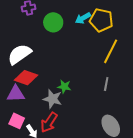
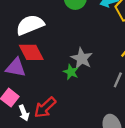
red diamond: (26, 78) -> (31, 52), turned 30
gray star: (52, 99) -> (82, 58), moved

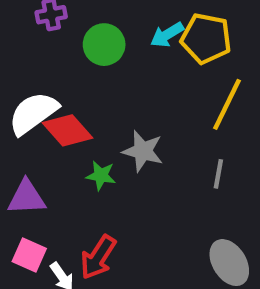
red diamond: (31, 52) -> (67, 130), moved
green star: (71, 72) -> (101, 176), moved

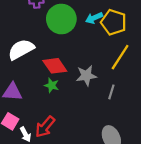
green circle: (104, 45) -> (61, 19), size x1.4
red diamond: (67, 130) -> (55, 66), moved
gray star: (143, 151) -> (86, 76), moved, turned -30

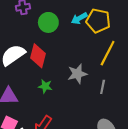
green circle: (61, 19) -> (48, 22), size x0.7
red diamond: (55, 66) -> (38, 56), moved, turned 55

